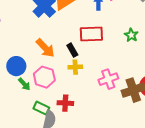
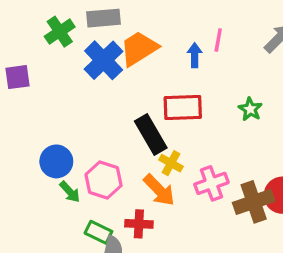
orange arrow: (45, 48) -> (159, 190), moved
black rectangle: (72, 50) -> (151, 134), size x1.6
yellow cross: (75, 67) -> (171, 163), moved, turned 32

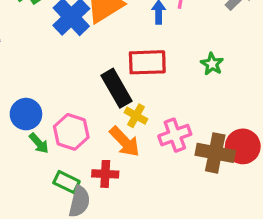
brown cross: (254, 202) -> (215, 153), turned 30

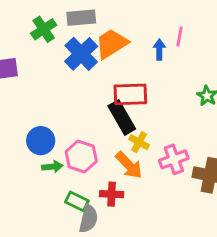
red rectangle: (147, 62) -> (130, 94), moved
green arrow: (39, 143) -> (52, 167), turned -54

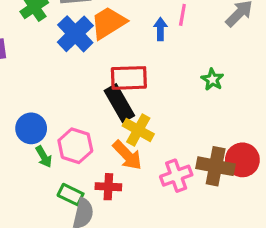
yellow cross: (139, 142) -> (138, 130), size x1.4
pink cross: (174, 159) -> (176, 176), moved
green arrow: (52, 167) -> (44, 157), turned 66

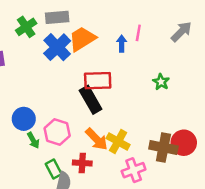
yellow cross: (138, 130) -> (118, 142), moved
pink cross: (176, 176) -> (134, 170), moved
green rectangle: (71, 195) -> (54, 169), turned 36

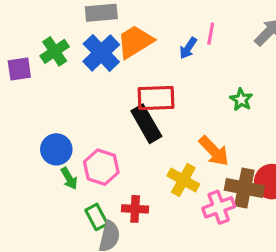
green cross: (26, 27) -> (55, 51), moved
blue arrow: (122, 44) -> (188, 48), turned -147
orange arrow: (97, 139) -> (214, 151), moved
pink cross: (134, 170) -> (219, 207), moved

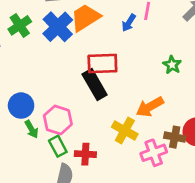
orange arrow: (214, 151) -> (150, 107), turned 104
brown cross: (244, 188) -> (175, 137), size x0.7
green rectangle: (96, 217) -> (58, 146), moved

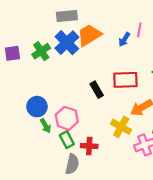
green cross: (20, 25) -> (41, 51), moved
red rectangle: (102, 63) -> (125, 80), moved
black rectangle: (95, 85) -> (97, 90), size x0.7

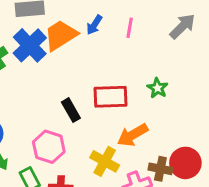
blue arrow: (124, 39) -> (94, 25), moved
pink hexagon: (67, 118) -> (49, 147), moved

